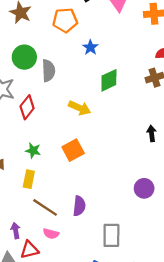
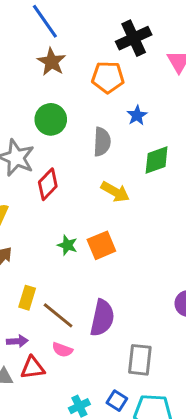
gray semicircle: (48, 71) -> (102, 142), moved
green star: (33, 151) -> (67, 245), moved
yellow rectangle: (29, 179) -> (27, 298), moved
purple semicircle: (79, 206) -> (102, 318), size x1.4
purple arrow: (16, 231) -> (17, 341), turned 91

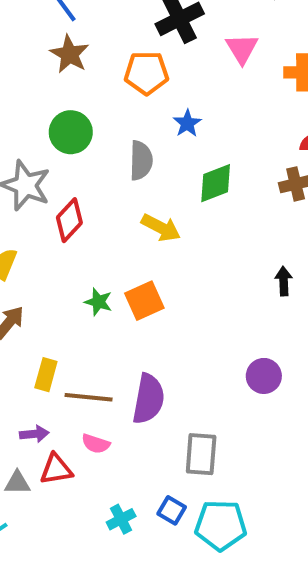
brown line: (58, 315) -> (89, 397), turned -32

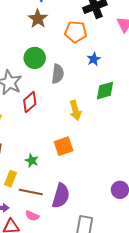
gray semicircle: (141, 160) -> (58, 74), moved
yellow arrow: (161, 228) -> (75, 110), turned 42
green star: (98, 302) -> (32, 161), moved

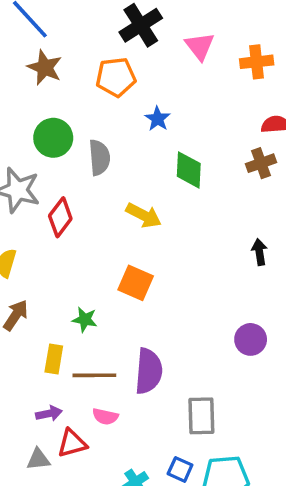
green diamond: (105, 91) -> (189, 170), turned -60
yellow arrow: (75, 110) -> (144, 215), turned -36
orange square: (64, 146) -> (136, 283), turned -36

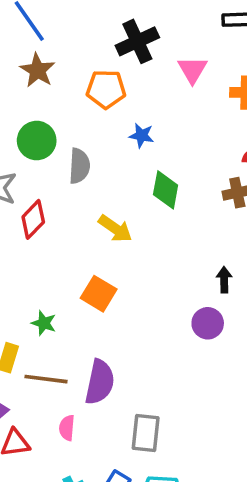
blue star: (158, 119) -> (142, 135), turned -30
purple circle: (251, 339) -> (208, 323), moved
pink semicircle: (105, 417) -> (67, 428), moved, turned 75

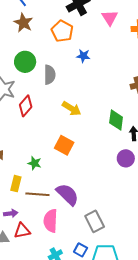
orange pentagon: (106, 89) -> (62, 31), turned 30
green diamond: (166, 190) -> (116, 120), moved
purple semicircle: (100, 382) -> (67, 194), turned -55
pink semicircle: (67, 428) -> (51, 221), size x1.6
gray rectangle: (146, 433) -> (95, 221), turned -30

